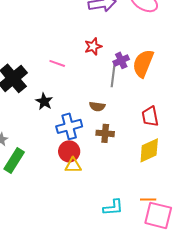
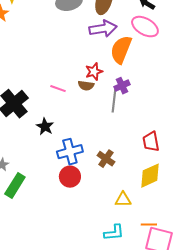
orange semicircle: (143, 63) -> (121, 50), moved
brown semicircle: (97, 106) -> (86, 86), moved
brown cross: (105, 133) -> (106, 159), turned 30
yellow triangle: (73, 165) -> (123, 200), moved

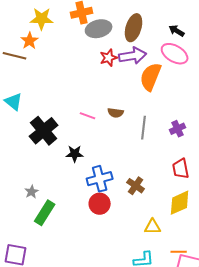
red star: (94, 72) -> (109, 58), moved
purple cross: (122, 86) -> (178, 129), moved
black star: (45, 127) -> (75, 154), turned -30

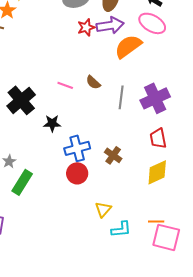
orange semicircle: (151, 77) -> (128, 46), turned 32
brown semicircle: (116, 113) -> (93, 82), turned 35
purple cross: (178, 129) -> (155, 98), size x1.8
yellow triangle: (153, 227) -> (103, 209), moved, turned -48

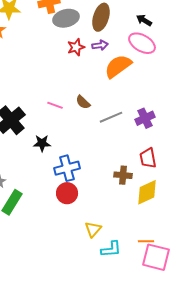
purple arrow: (110, 25) -> (100, 45), size x0.6
gray line: (121, 97) -> (111, 117), turned 60
purple cross: (155, 98) -> (145, 118), size x0.7
brown cross: (113, 155) -> (123, 175), moved, turned -30

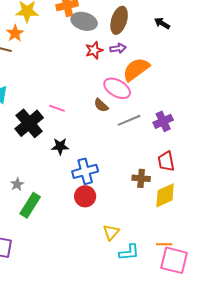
gray ellipse: (66, 18) -> (84, 21), turned 30
pink ellipse: (142, 43) -> (117, 88), moved
pink line: (55, 105) -> (57, 108), moved

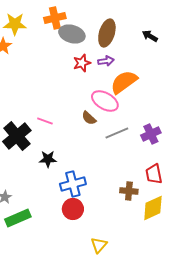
green rectangle: (30, 205) -> (18, 218), turned 35

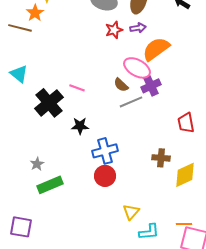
gray line: (117, 133) -> (131, 102), moved
purple cross: (151, 134) -> (151, 86), moved
red trapezoid: (154, 174) -> (186, 123), moved

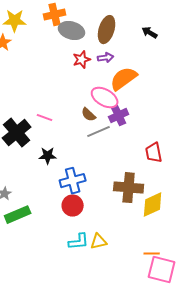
brown cross: (161, 158) -> (129, 188), size x1.6
yellow triangle: (131, 212) -> (99, 242), turned 36
cyan L-shape: (149, 232) -> (79, 242), moved

